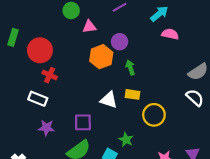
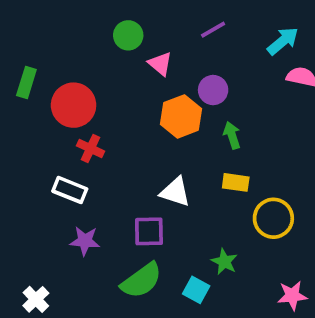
pink triangle: (89, 27) -> (160, 64), turned 48
white triangle: (109, 100) -> (175, 192), moved

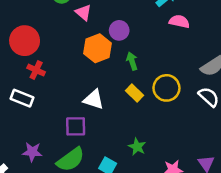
yellow rectangle: (236, 182) -> (135, 93), turned 36
yellow circle: (273, 218) -> (166, 88), moved
purple star: (85, 241) -> (32, 152), moved
green star: (224, 262) -> (137, 147), moved

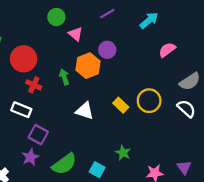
pink semicircle: (179, 21) -> (167, 50), moved, turned -48
green arrow: (132, 61) -> (64, 77), moved
purple square: (76, 126) -> (38, 135), moved, turned 30
purple star: (32, 152) -> (30, 157), turned -30

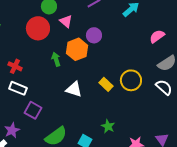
pink semicircle: (167, 50) -> (157, 36), moved
red circle: (24, 59) -> (38, 28), moved
red cross: (34, 85) -> (15, 66), moved
purple star: (30, 157) -> (12, 130), moved

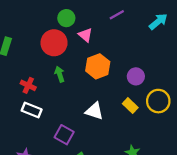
purple circle: (94, 35) -> (136, 76), moved
green arrow: (56, 59) -> (60, 74), moved
purple square: (33, 110) -> (64, 135), moved

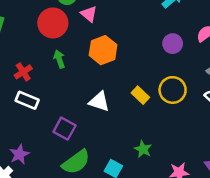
purple circle: (136, 76) -> (173, 44), moved
red cross: (28, 85) -> (23, 72), turned 32

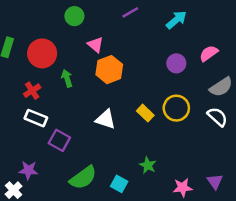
pink triangle: (89, 14) -> (96, 45), moved
red circle: (53, 23) -> (42, 53), moved
purple square: (64, 129) -> (59, 140), moved
purple star: (19, 154) -> (28, 170), turned 30

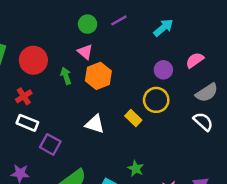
green circle: (74, 16) -> (88, 24), moved
green arrow: (67, 78) -> (66, 76), moved
yellow circle: (176, 108) -> (156, 100), moved

